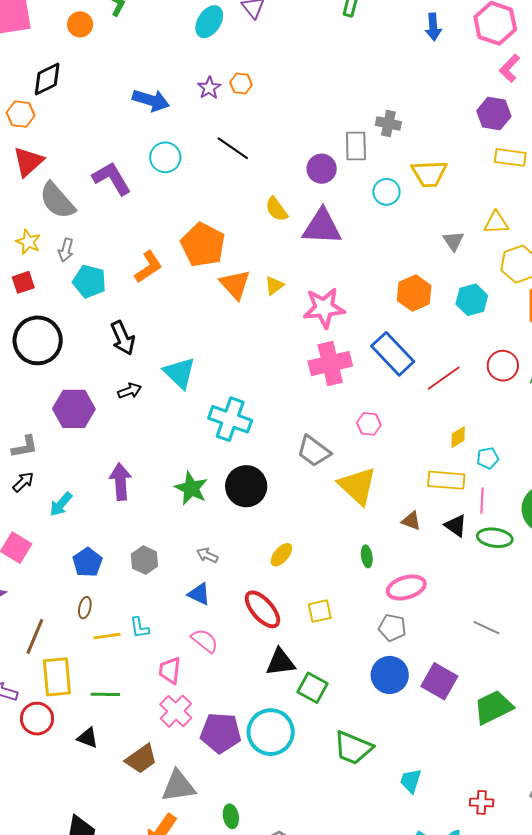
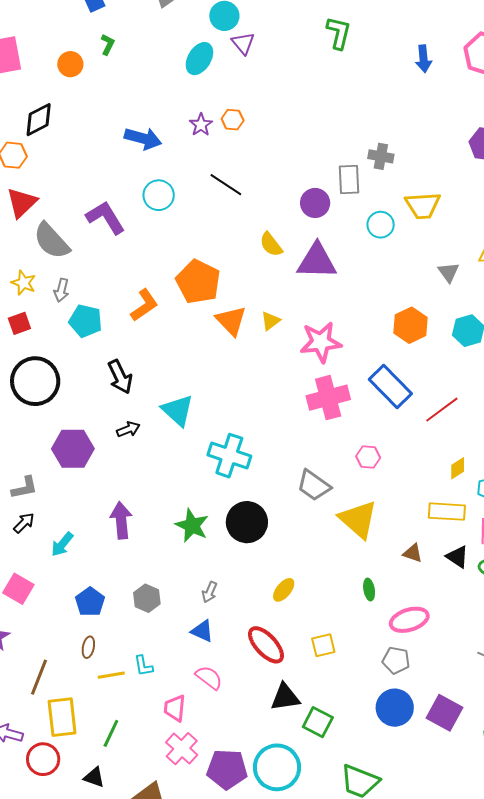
gray arrow: (207, 555) -> (210, 592), turned -90
green line: (105, 694) -> (111, 733), turned -64

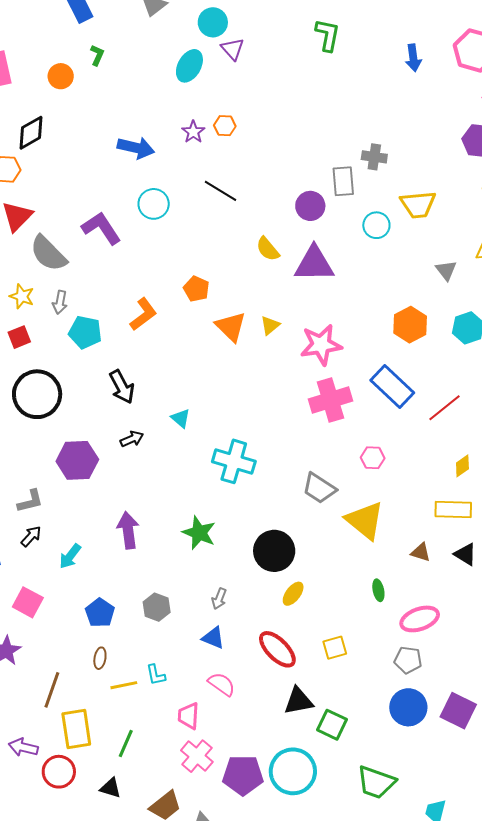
orange pentagon: (198, 282) -> (196, 289), size x0.6
cyan triangle: (178, 410) -> (181, 418), size x0.6
black circle: (247, 522) -> (274, 551), moved

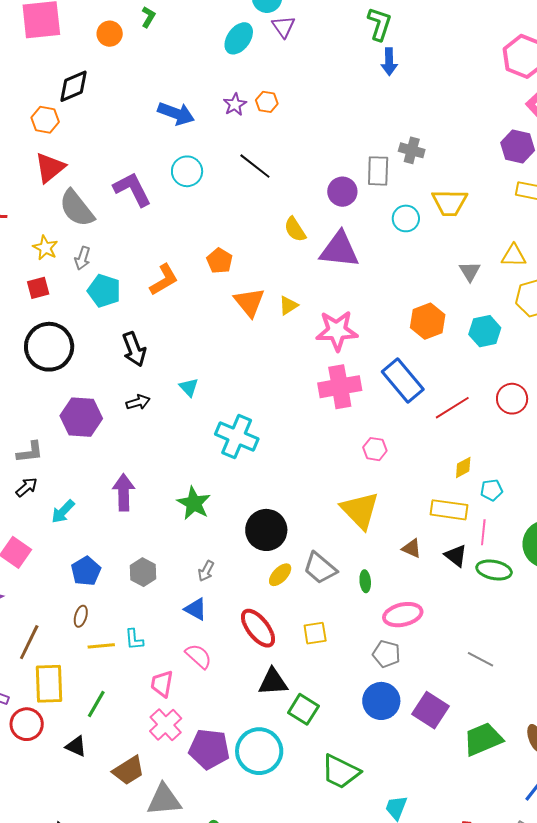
blue arrow: (413, 58) -> (389, 62), moved
gray trapezoid: (319, 488) -> (320, 568), moved

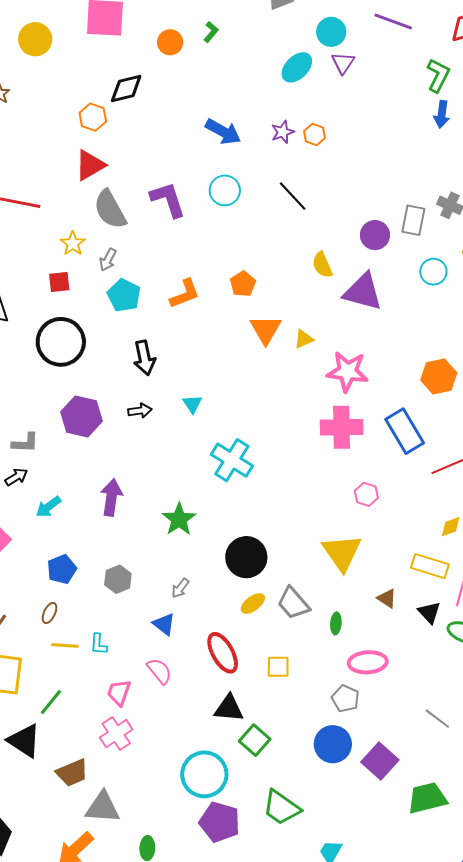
black triangle: (76, 746) -> (24, 741), size x1.6
purple pentagon: (209, 749) -> (220, 822), moved

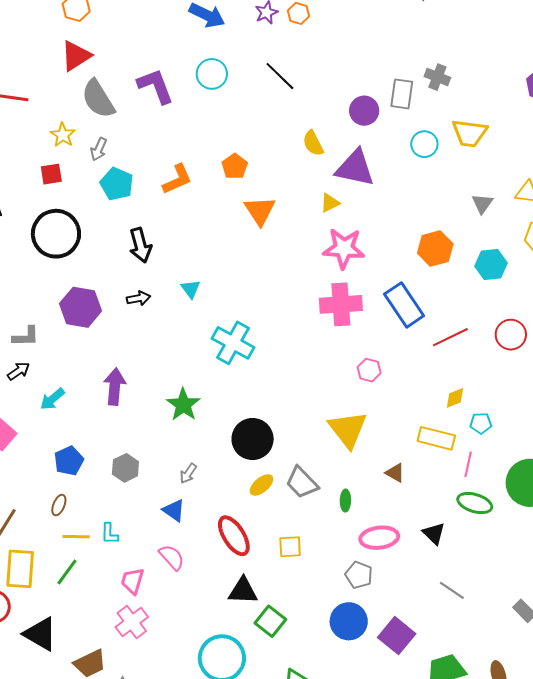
yellow triangle: (304, 339) -> (330, 203), moved
black triangle: (429, 612) -> (434, 534), moved
green line: (51, 702) -> (67, 572), moved

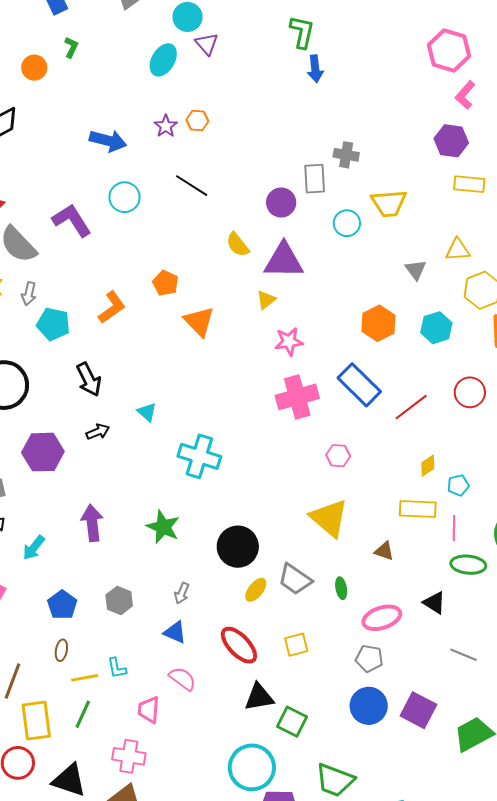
pink star: (344, 248) -> (289, 342), size x0.7
pink cross: (132, 622) -> (129, 756), moved, turned -32

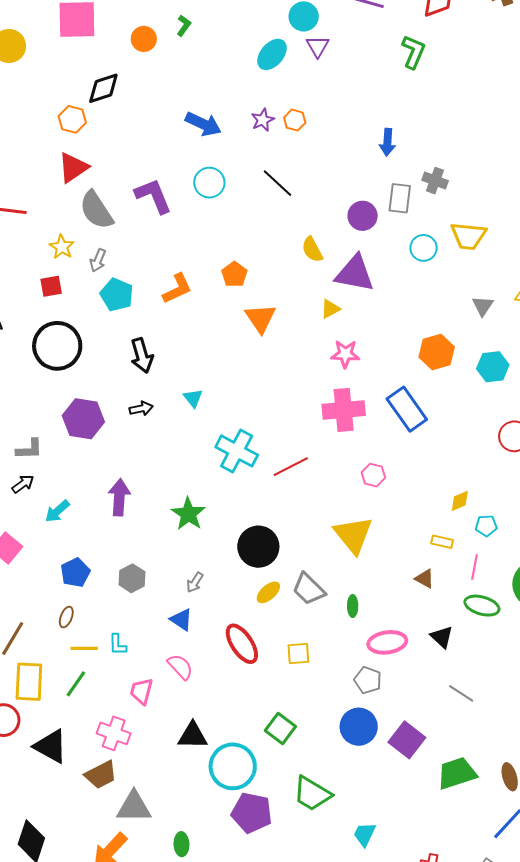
blue arrow: (315, 69) -> (387, 142), moved
red line: (411, 407) -> (291, 467), moved
yellow rectangle: (418, 509) -> (442, 542), size x0.6
brown triangle: (384, 551) -> (425, 579), moved
black triangle: (259, 697) -> (193, 736), moved

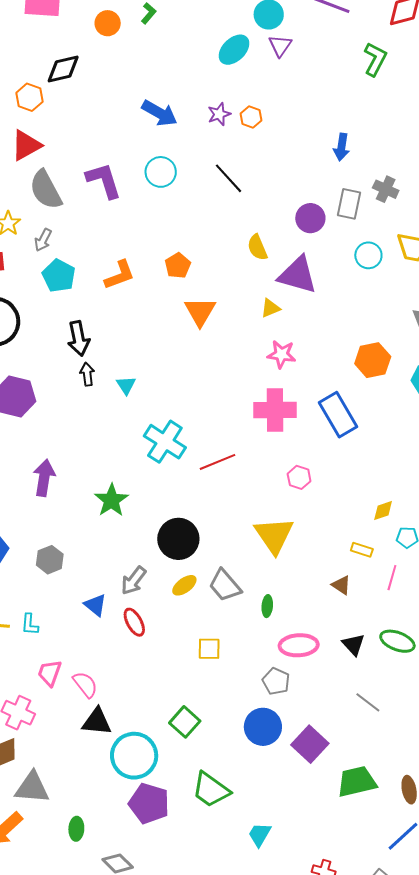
black arrow: (141, 409) -> (87, 374), moved, turned -90
gray arrow: (195, 582) -> (134, 581), moved, size x1.4
green ellipse: (482, 606) -> (397, 641), moved
red ellipse: (242, 644) -> (134, 622), moved, size x0.7
pink semicircle: (180, 667) -> (85, 684), moved

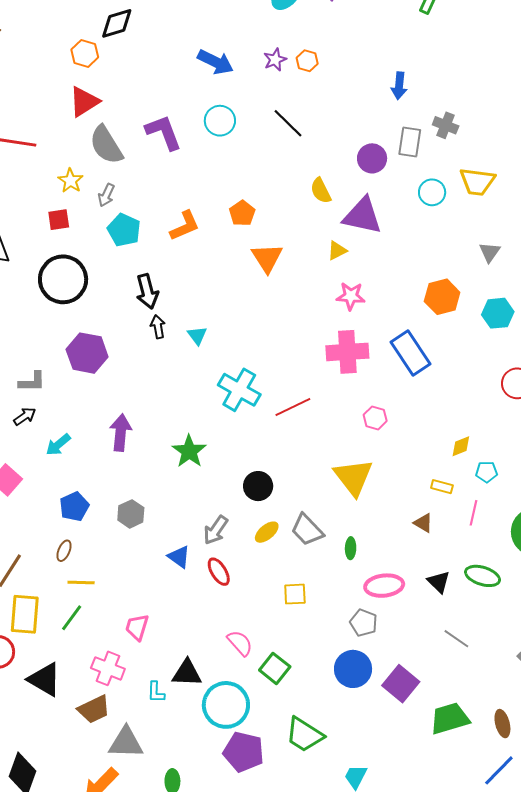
black circle: (178, 539) -> (258, 486), size x0.7
cyan L-shape: (30, 624) -> (156, 692), moved
pink semicircle: (85, 684) -> (240, 643), moved

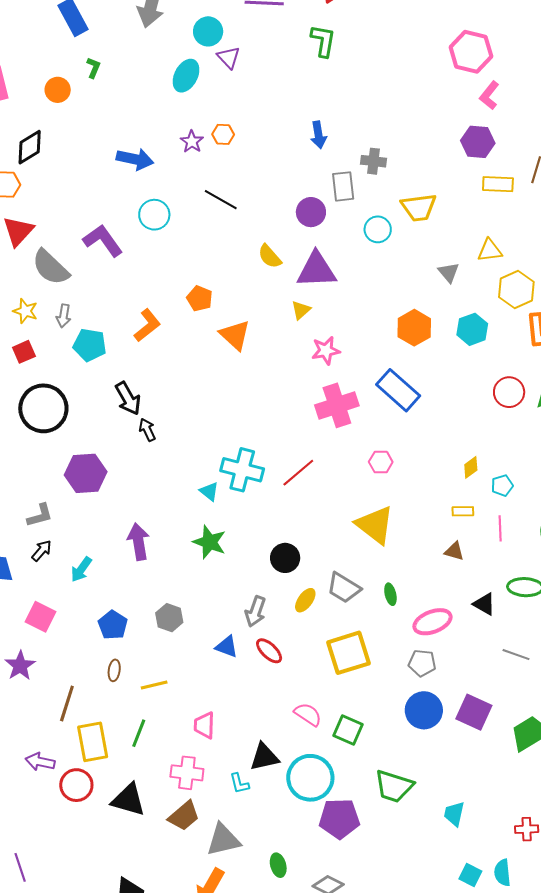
cyan triangle: (197, 335) -> (209, 491), moved
yellow line: (81, 582) -> (154, 685), moved
yellow square: (295, 594) -> (348, 653), size x1.8

